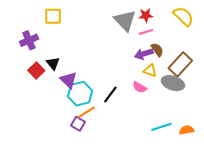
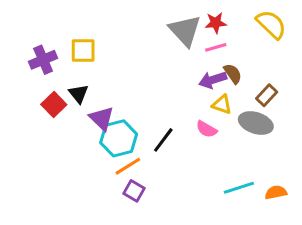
yellow square: (53, 16) -> (83, 51), moved
brown rectangle: (180, 64) -> (267, 95), size x0.6
purple square: (78, 124) -> (134, 191), moved

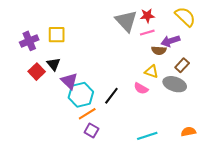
brown semicircle: (233, 74) -> (159, 50), turned 128
purple arrow: (213, 80) -> (170, 41), moved
cyan line: (239, 188) -> (147, 136), moved

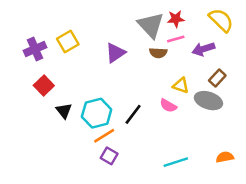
yellow square: (57, 35) -> (68, 41), turned -30
brown semicircle: (159, 50) -> (158, 53), moved
black triangle: (53, 64) -> (64, 111), moved
purple triangle: (69, 81) -> (115, 53), moved, turned 42

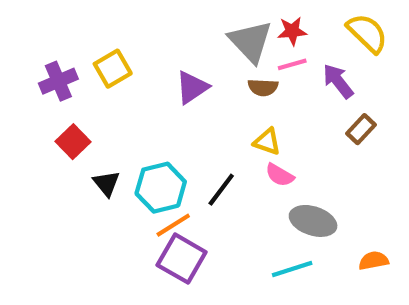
purple arrow: (203, 49) -> (338, 81), turned 70
yellow triangle: (181, 85) -> (267, 142), moved
gray ellipse: (208, 101) -> (313, 221), moved
purple square: (109, 156) -> (182, 259), size x1.6

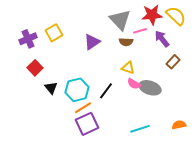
red star: (292, 31) -> (152, 15), moved, size x1.5
gray ellipse: (313, 221) -> (150, 88), moved
purple square: (182, 259) -> (87, 124), turned 35

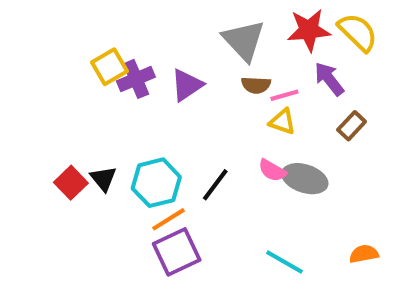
pink line: (140, 31) -> (284, 95), moved
purple cross: (28, 39) -> (136, 79), moved
red square: (35, 68) -> (71, 183), moved
yellow triangle: (128, 68) -> (282, 122), moved
cyan line: (140, 129) -> (284, 262), turned 48

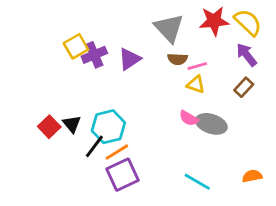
purple arrow: (329, 79) -> (247, 55), moved
black line: (215, 185) -> (94, 146), moved

